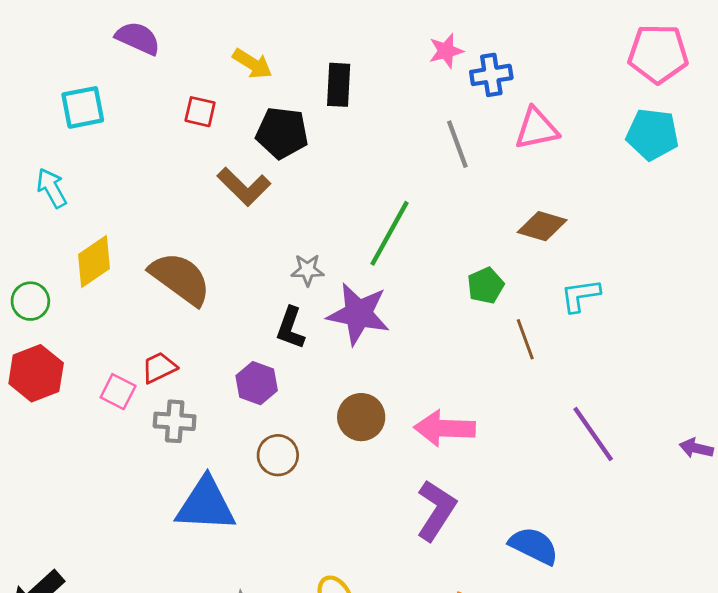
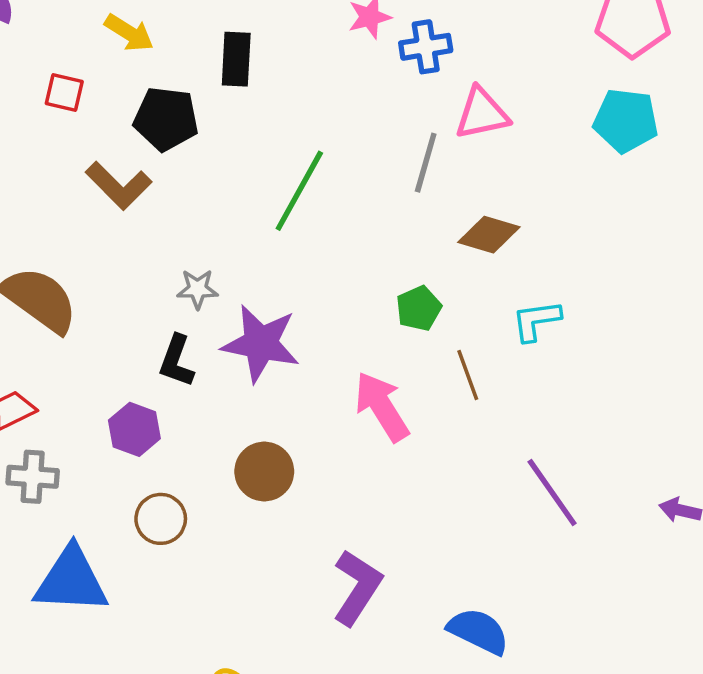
gray line: (457, 144) -> (426, 163), moved, turned 36
green line: (389, 233) -> (299, 191), moved
pink arrow: (445, 428) -> (382, 407), moved, turned 56

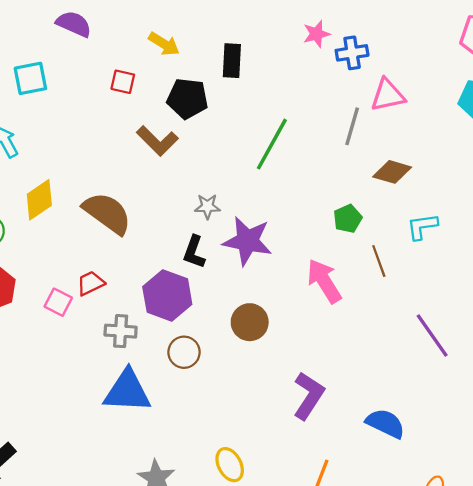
purple hexagon: (134, 429) -> (167, 295), size x1.5
gray cross: (33, 477) -> (121, 331), moved

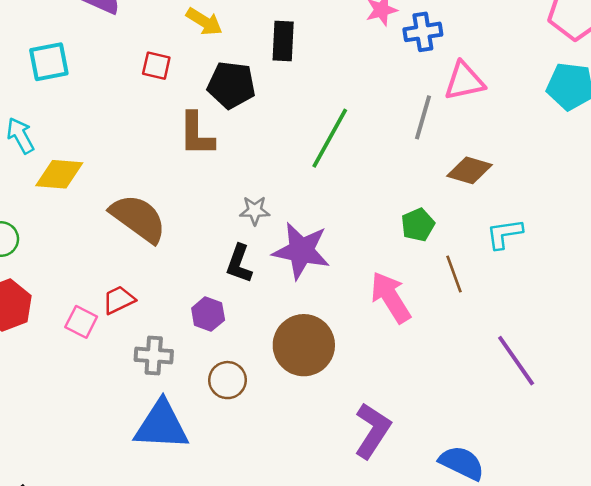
brown L-shape: (157, 141) -> (196, 134), turned 45
yellow diamond: (39, 200) -> (59, 174), moved, turned 39
purple hexagon: (167, 295) -> (208, 314), size x0.6
brown circle: (250, 322) -> (304, 345), size x1.4

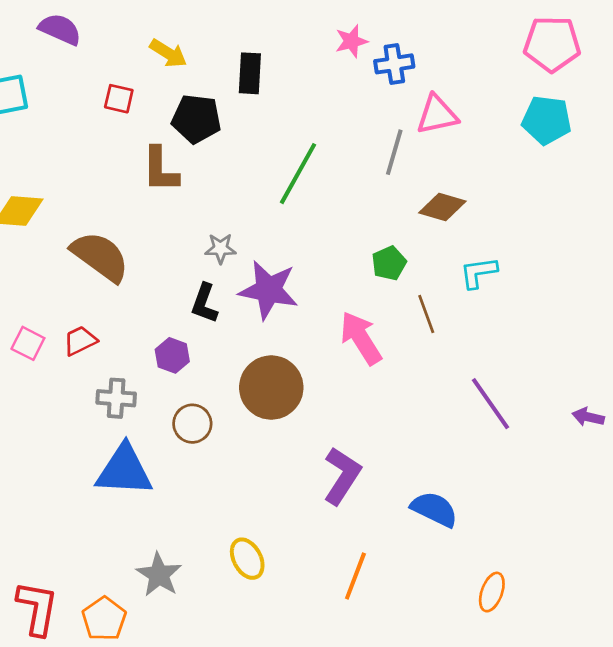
pink square: (81, 322) -> (28, 343), moved

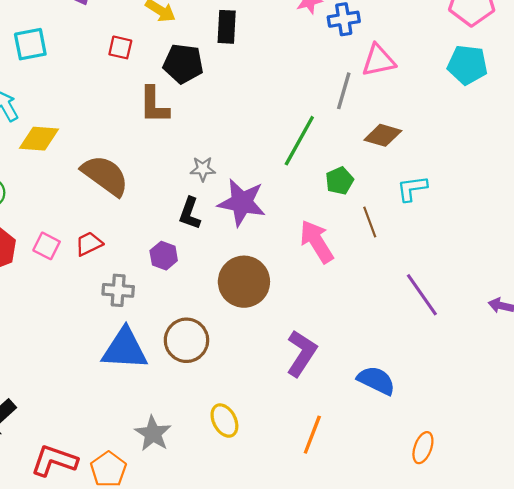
green line: (298, 174) -> (299, 141), moved
brown circle: (192, 424) -> (186, 340), moved, size x1.4
red L-shape: (37, 608) -> (54, 461), turned -81

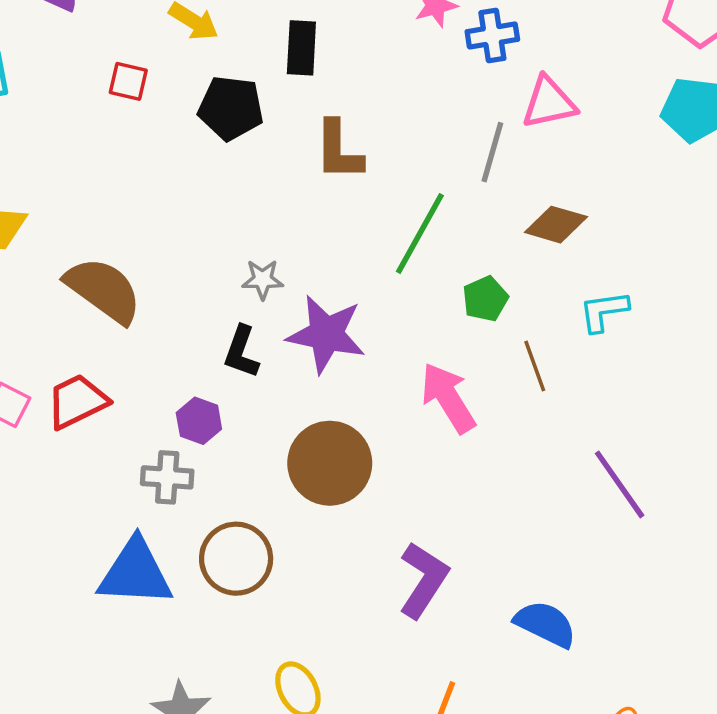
brown L-shape: (154, 105) -> (339, 150), moved
red trapezoid: (89, 244) -> (77, 401), size x1.4
gray cross: (118, 290) -> (167, 477), moved

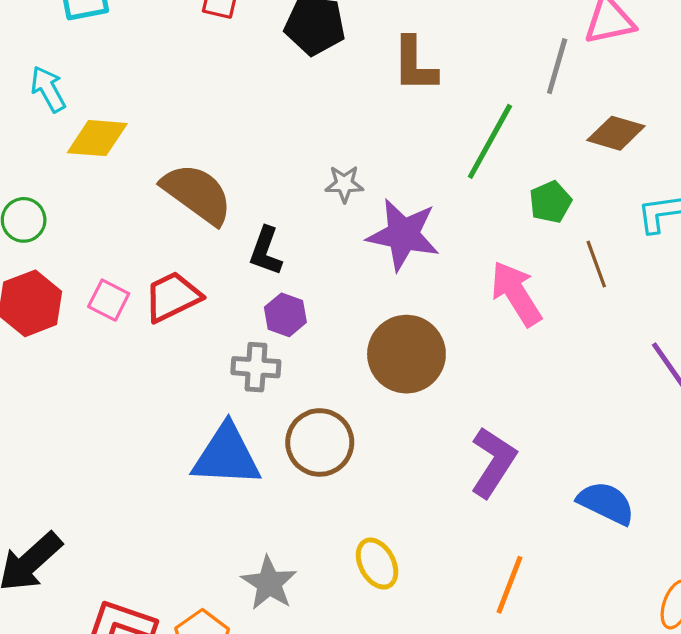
black L-shape: (241, 352) -> (266, 251), moved

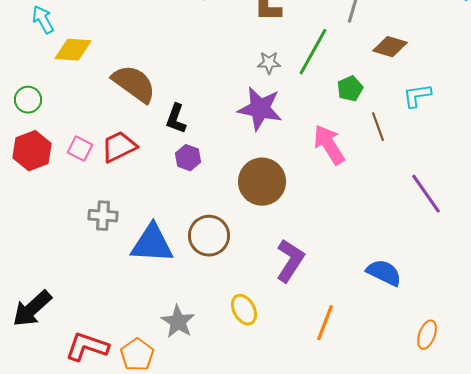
gray star: (344, 184) -> (269, 63), moved
gray cross: (256, 367) -> (103, 216), moved
purple L-shape: (493, 462) -> (290, 261), moved

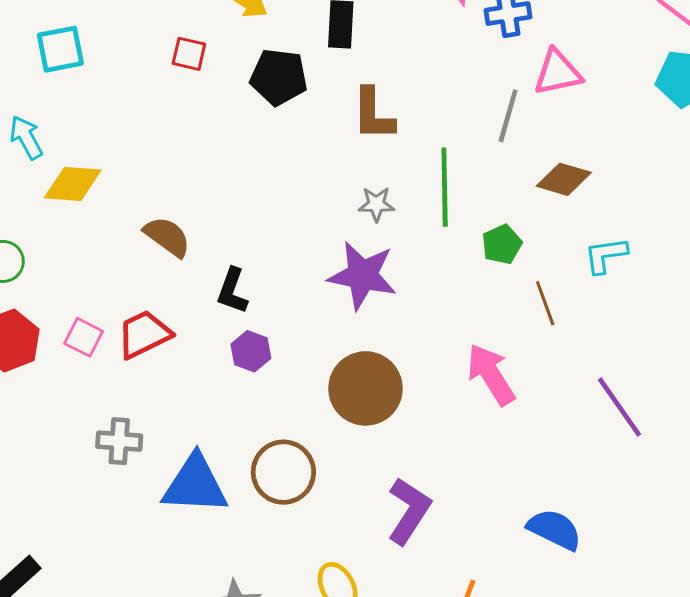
green line: (313, 52) -> (445, 187), turned -30
brown semicircle: (134, 84) -> (167, 237), size x0.7
pink arrow: (329, 145) -> (491, 375), moved

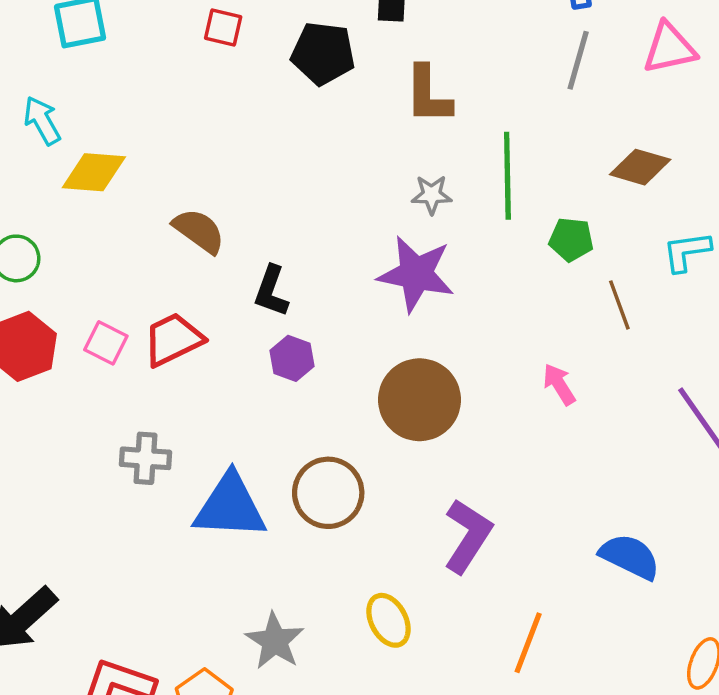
pink triangle: (558, 72) -> (669, 48), moved
gray line: (508, 116) -> (578, 60), moved
green pentagon: (502, 244) -> (571, 239), turned 30
pink arrow: (491, 375) -> (559, 384), size x0.6

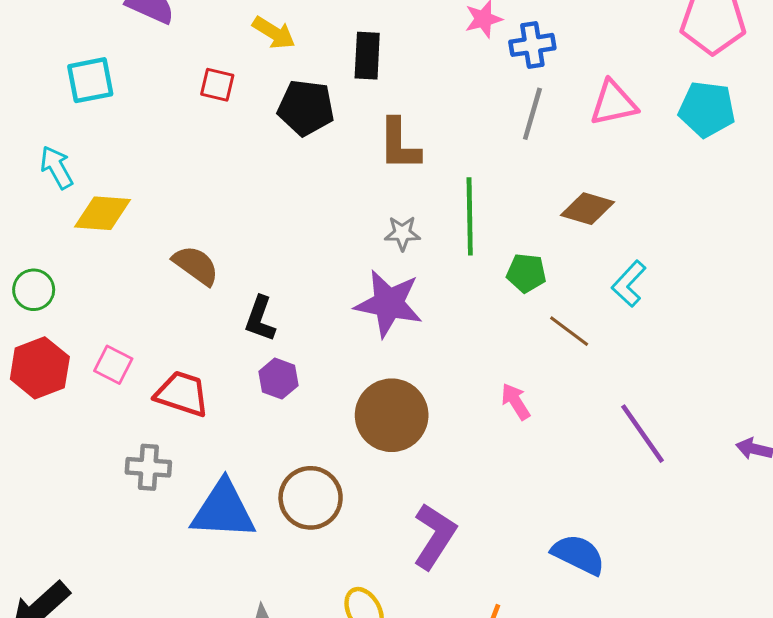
cyan L-shape: (687, 252) -> (629, 284), turned -39
brown line: (619, 305) -> (569, 331), turned -33
red trapezoid: (173, 339) -> (182, 394), moved, turned 44

